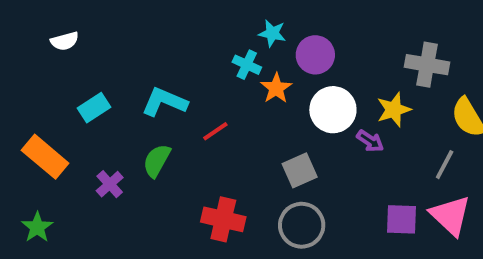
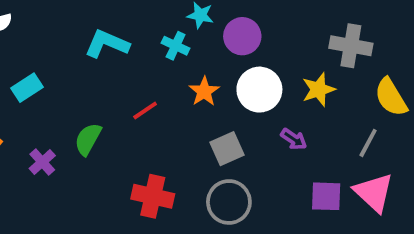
orange star: (276, 88) -> (204, 91), moved
cyan L-shape: (165, 102) -> (107, 44), moved
purple arrow: (370, 141) -> (294, 139), moved

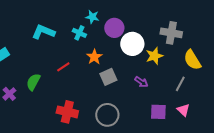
white circle: (259, 90) -> (132, 44), moved
gray square: (227, 149) -> (108, 77), moved
pink triangle: (374, 192) -> (183, 110), size x0.6

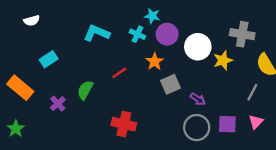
purple circle: (114, 28) -> (167, 34), moved
purple arrow: (141, 82) -> (198, 99), moved
pink triangle: (183, 110) -> (256, 122), turned 32
gray circle: (107, 115) -> (197, 128), moved

